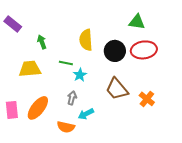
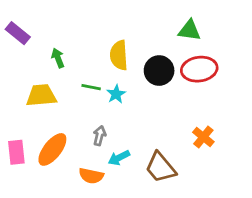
cyan star: (80, 75) -> (116, 94), moved
brown trapezoid: (117, 89) -> (160, 167), moved

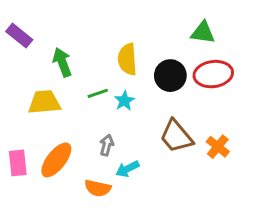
green arrow: (58, 58) -> (62, 62), size x1.4
green line: (91, 87) -> (98, 93), turned -30
brown trapezoid: (160, 167) -> (176, 136), moved

